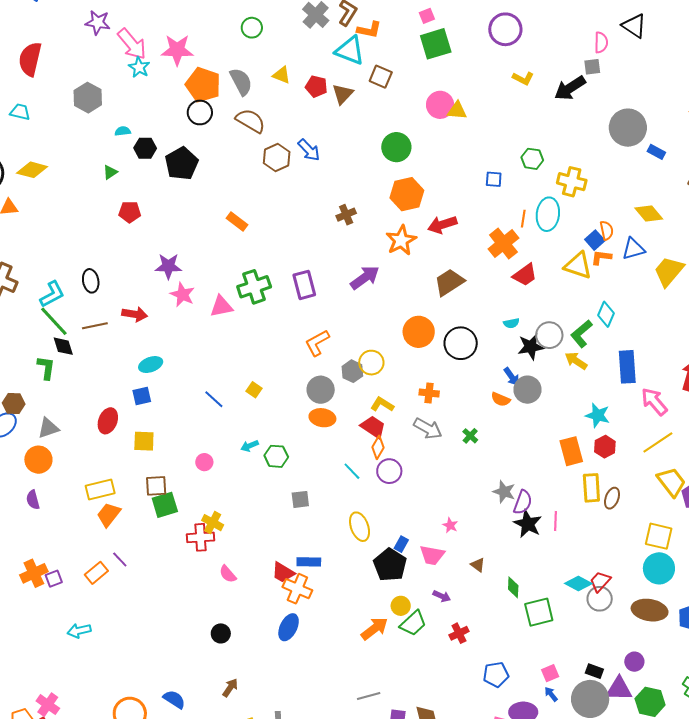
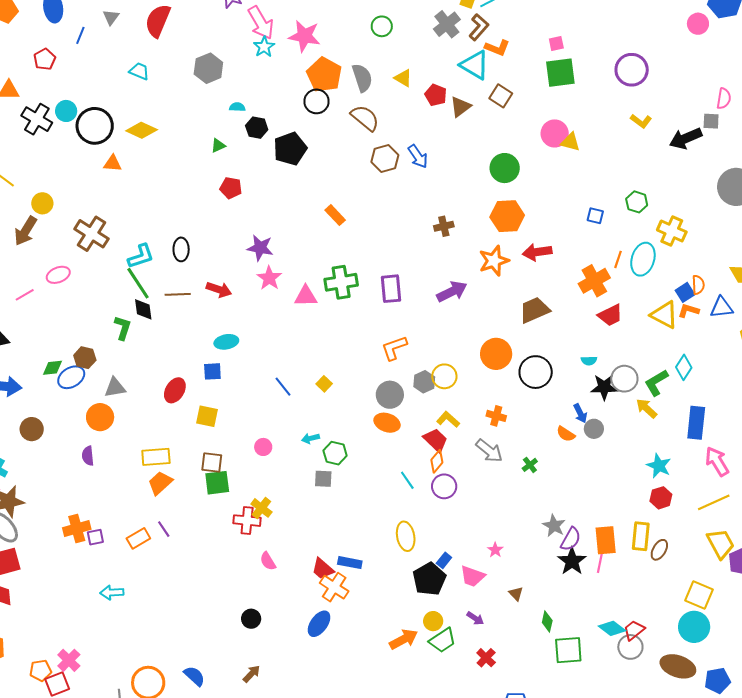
gray circle: (527, 390) -> (594, 429), size x0.7
orange rectangle: (571, 451) -> (606, 540), moved
gray square: (300, 499) -> (323, 479), moved
red cross: (459, 633) -> (486, 658), turned -30

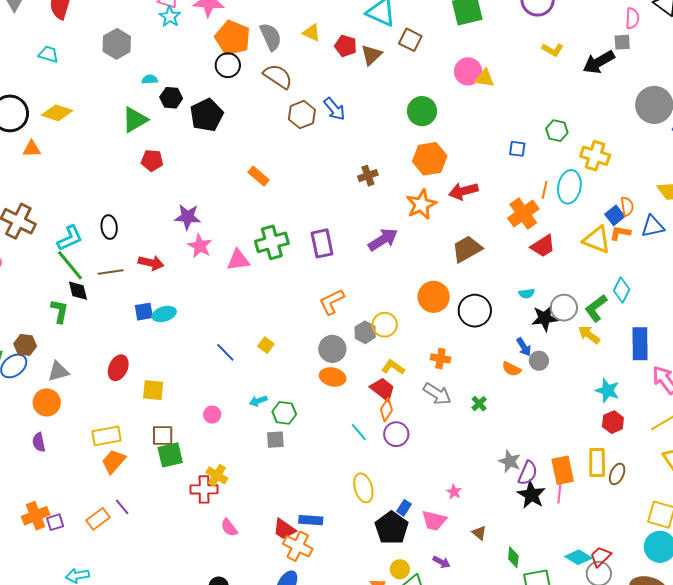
green triangle: (218, 146) -> (135, 120), size x1.8
blue square: (212, 371) -> (144, 312), moved

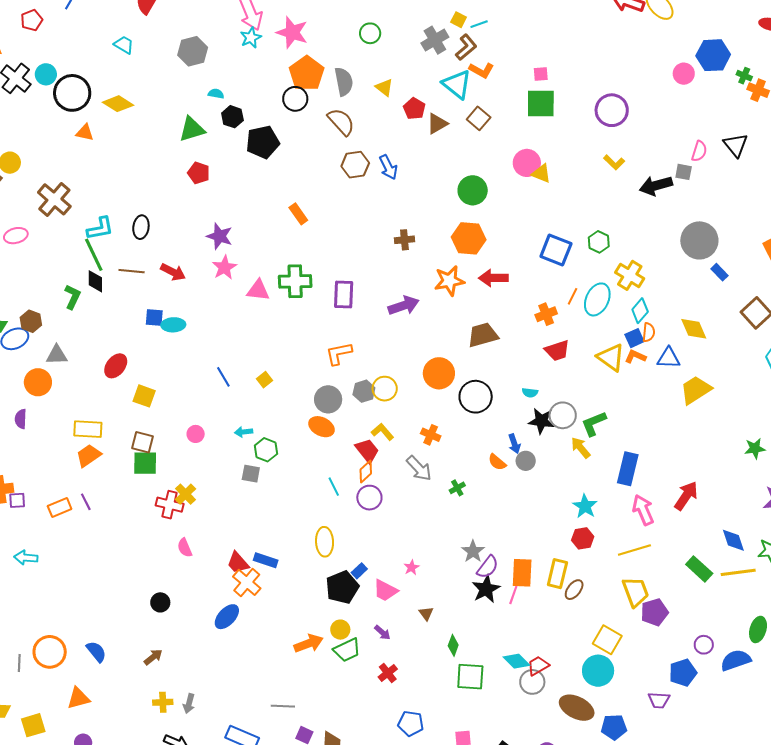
blue square: (517, 149) -> (556, 250), size x1.8
orange cross: (523, 213) -> (546, 314), size x0.7
cyan diamond: (622, 290) -> (640, 311), moved

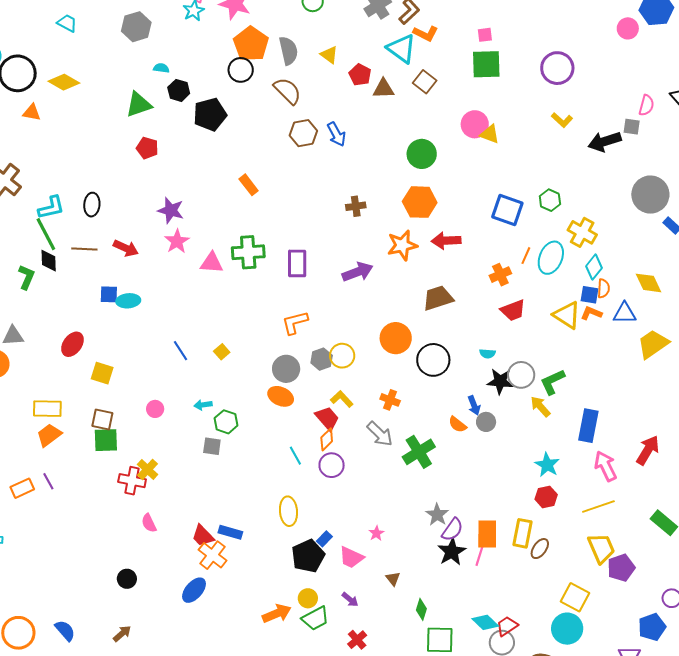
brown triangle: (437, 124) -> (383, 89), turned 30
blue square: (634, 338) -> (590, 295), turned 36
green cross: (457, 488) -> (419, 452), size x2.0

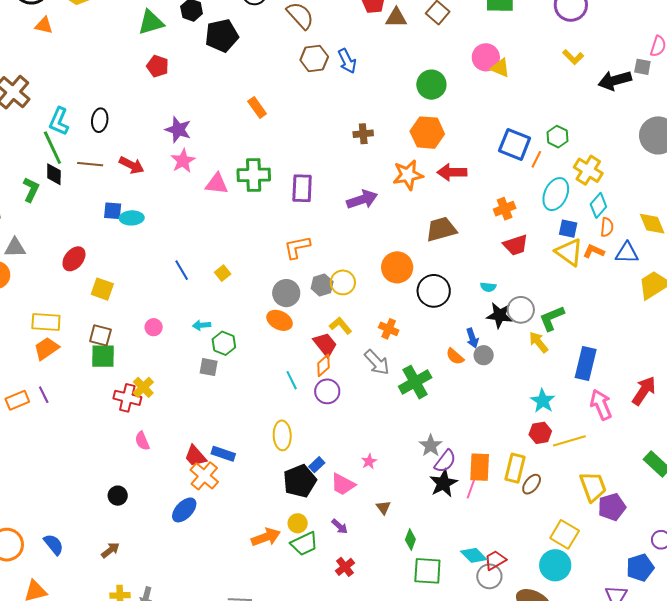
cyan L-shape: (51, 208) -> (59, 121), turned 124
orange line: (526, 256) -> (536, 159), moved
blue square: (590, 295) -> (568, 229), moved
yellow line: (598, 506) -> (569, 441), moved

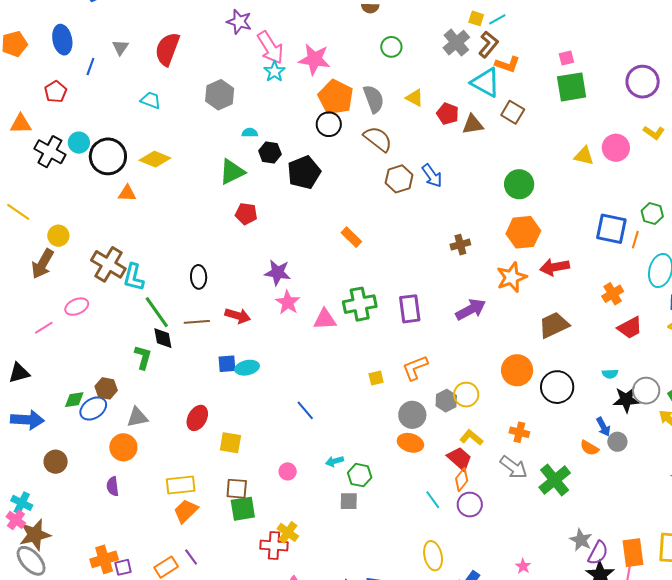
pink circle: (486, 57) -> (616, 148), moved
cyan L-shape: (59, 121) -> (134, 277), moved
yellow square: (223, 273) -> (376, 378), moved, turned 35

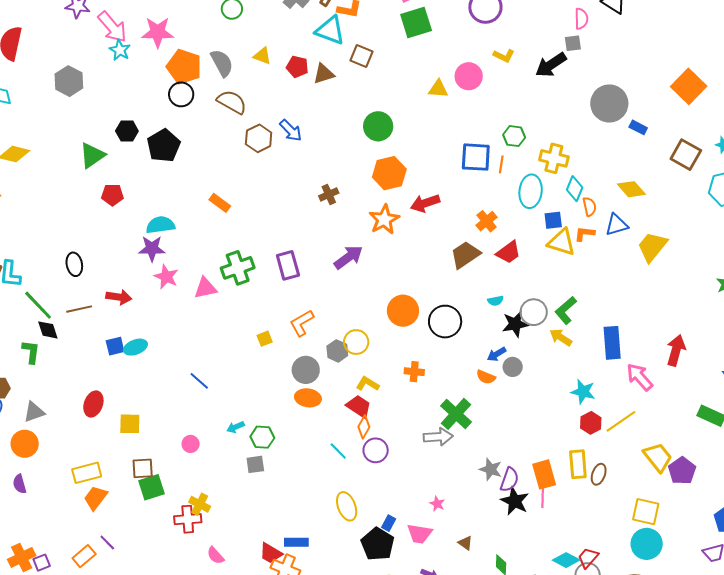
cyan semicircle: (250, 133) -> (160, 225), moved, size x1.8
brown trapezoid: (554, 325) -> (465, 255), moved
blue arrow: (603, 427) -> (497, 354), turned 96
gray arrow: (514, 467) -> (438, 437), moved, turned -32

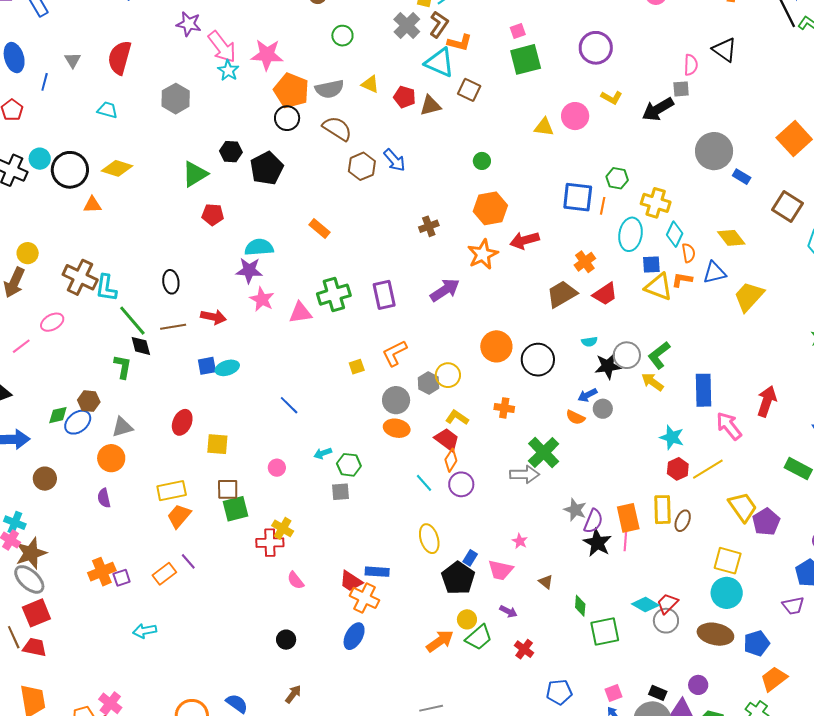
gray semicircle: (222, 63) -> (329, 89), turned 104
green circle: (378, 126) -> (482, 161), size x0.6

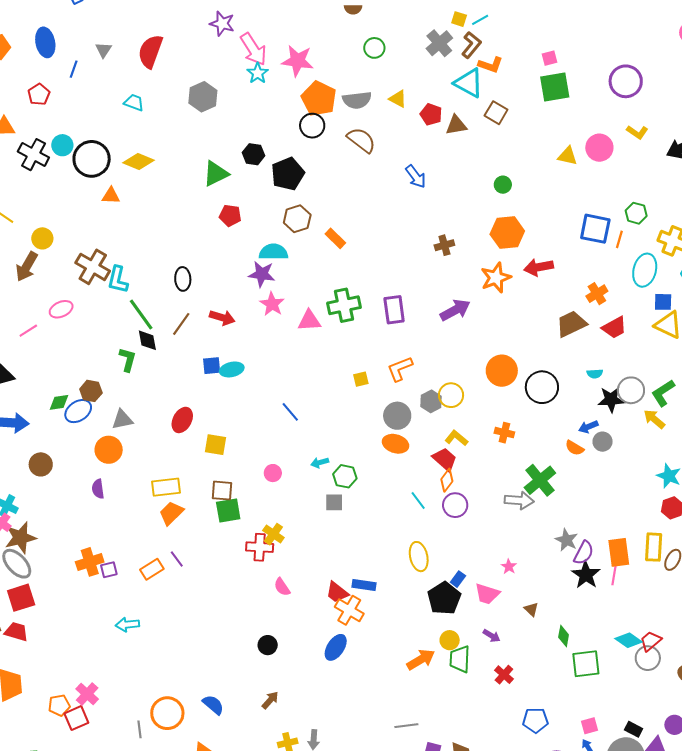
brown hexagon: (362, 166) -> (297, 219), moved
brown line: (173, 327) -> (181, 324), turned -50
green trapezoid: (479, 637) -> (460, 659), turned 128

